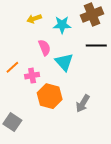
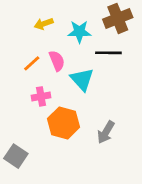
black line: (96, 46) -> (108, 53), moved
orange line: (12, 67) -> (32, 63), moved

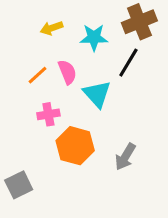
black line: (108, 53) -> (128, 63), turned -60
gray square: (16, 156) -> (19, 185), turned 30

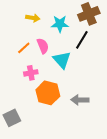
yellow arrow: (52, 28) -> (33, 18), turned -152
gray arrow: (125, 157) -> (80, 100), turned 60

